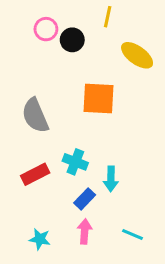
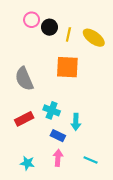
yellow line: (108, 17) -> (68, 34), moved
blue rectangle: (85, 199) -> (58, 136), turned 72

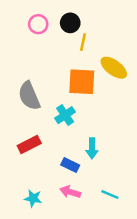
black circle: (49, 27) -> (70, 23), moved
yellow ellipse: (94, 38) -> (114, 68), moved
cyan cross: (52, 110) -> (65, 115), moved, turned 35
pink arrow: (58, 158) -> (70, 192), turned -77

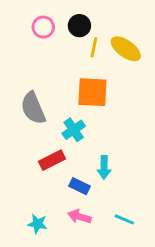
yellow ellipse: (114, 68) -> (126, 49), moved
red rectangle: (29, 145) -> (52, 160), moved

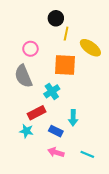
pink circle: (43, 27) -> (30, 49), moved
yellow ellipse: (126, 49) -> (90, 48), moved
cyan star: (37, 224) -> (26, 131), moved

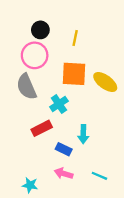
black circle: (56, 18) -> (40, 30), moved
yellow ellipse: (90, 48) -> (105, 82), moved
pink circle: (30, 49) -> (35, 55), size x1.5
cyan star: (26, 131) -> (30, 185), moved

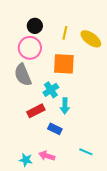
yellow ellipse: (105, 82) -> (91, 39), moved
cyan arrow: (83, 134) -> (65, 106), moved
pink arrow: (64, 174) -> (47, 156), moved

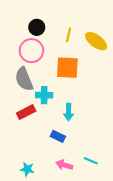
cyan cross: (51, 90) -> (44, 95), moved, turned 35
red rectangle: (36, 111) -> (26, 112), moved
pink arrow: (47, 156) -> (64, 165), moved

